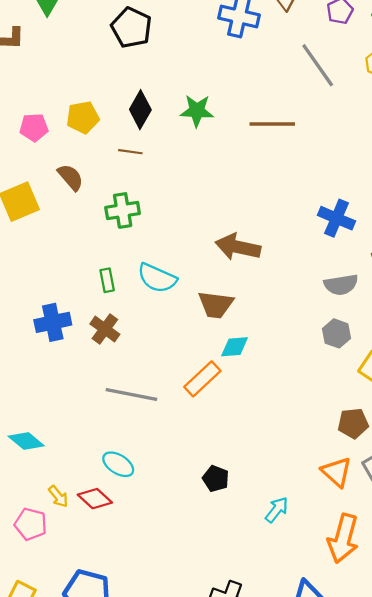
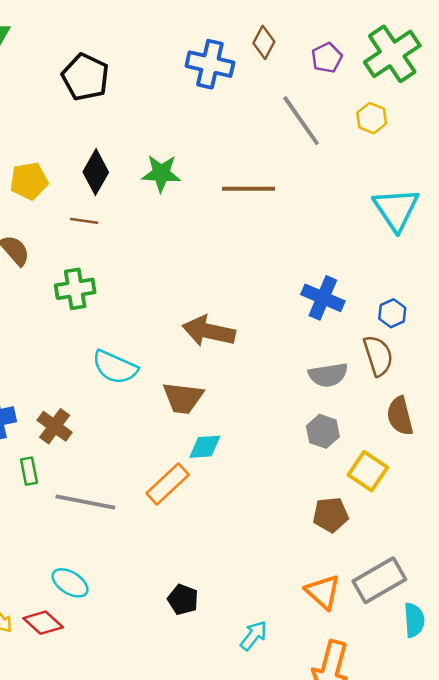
green rectangle: (107, 280) -> (29, 471), moved
brown pentagon: (353, 423) -> (331, 515), moved

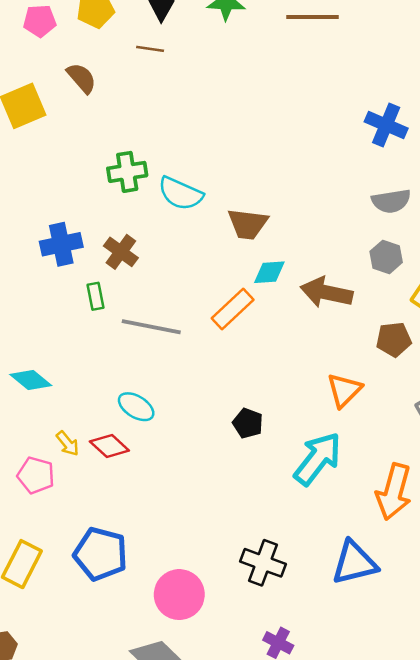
green cross: (75, 289) -> (127, 172), moved
brown arrow: (209, 331) -> (326, 292), moved
orange triangle: (323, 592) -> (344, 390), moved, turned 33
cyan arrow: (254, 635) -> (318, 459), size x1.8

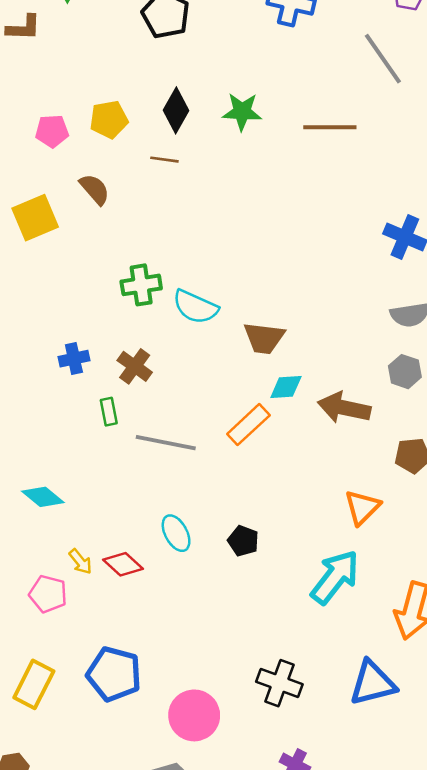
blue cross: (61, 244) -> (74, 359), size x0.7
cyan ellipse: (136, 407) -> (176, 533), moved, turned 30
black pentagon: (248, 423) -> (243, 541), moved

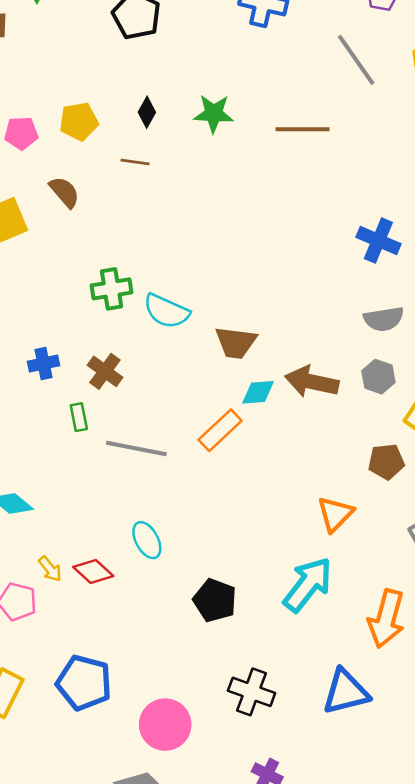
black diamond: (176, 110) -> (147, 112), size x0.7
brown arrow: (344, 408) -> (312, 382), moved
black pentagon: (243, 541) -> (215, 600), moved, size x1.4

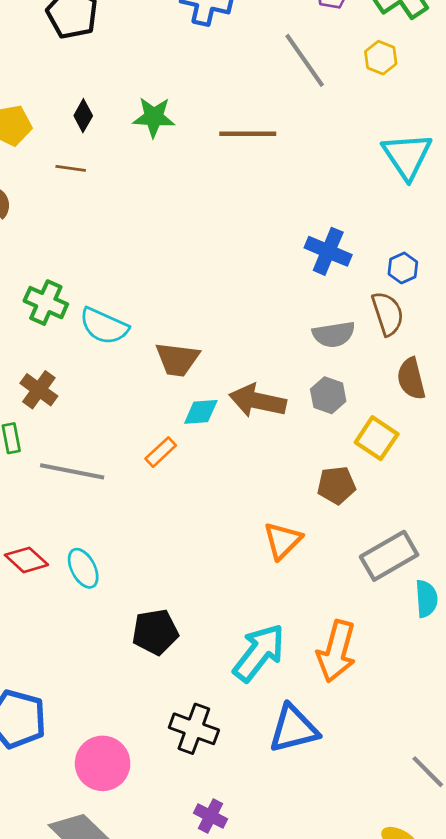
green cross: (112, 289) -> (46, 303), turned 33
orange rectangle: (220, 430) -> (161, 452), size x0.7
red diamond: (93, 571) -> (26, 560), moved
cyan arrow: (308, 585) -> (259, 653), moved
black pentagon: (215, 600) -> (155, 632), turned -30

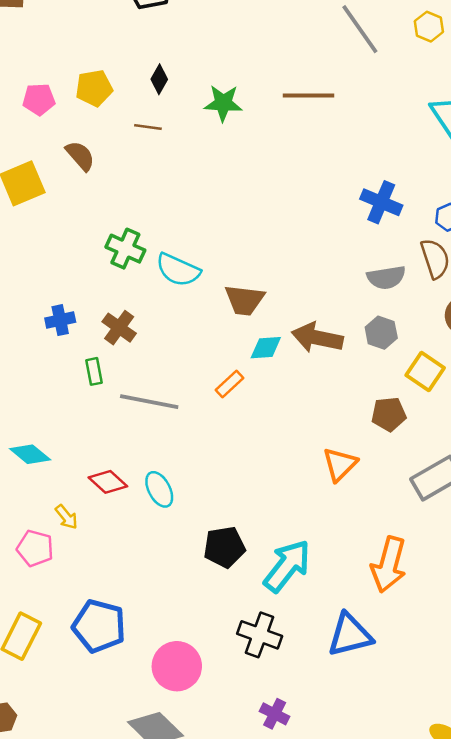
green star: (154, 117) -> (223, 103), moved
cyan arrow: (259, 653) -> (287, 566), moved

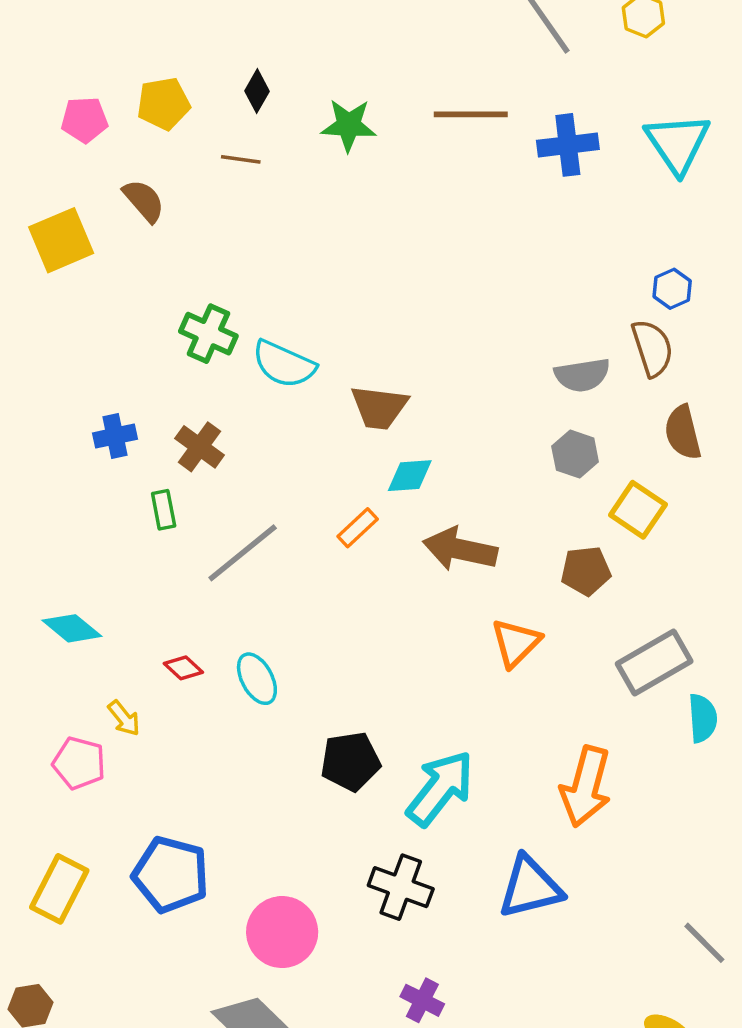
blue cross: (381, 202) -> (568, 145), moved, turned -30
brown arrow: (317, 338) -> (460, 549), moved
gray line: (149, 402) -> (243, 553), turned -50
red diamond: (108, 482) -> (183, 668), size x0.7

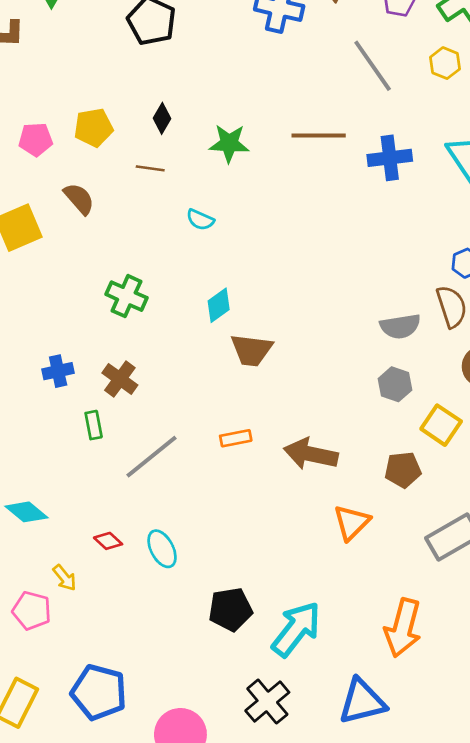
cyan semicircle: (284, 364) -> (200, 220), moved, size x0.6
cyan diamond: (410, 476) -> (219, 305), moved, turned -32
orange rectangle: (358, 528) -> (236, 438), turned 32
black cross: (401, 887) -> (267, 701), turned 30

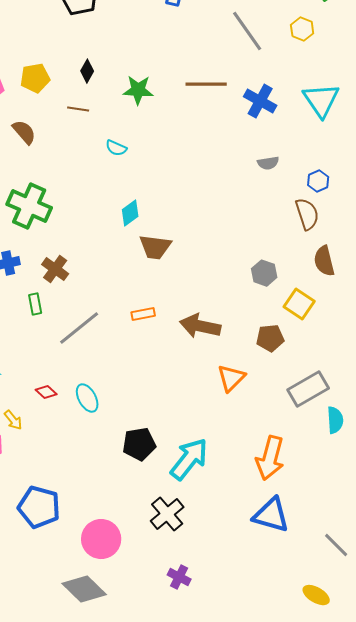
blue cross: (390, 158) -> (260, 101), turned 36
green cross: (126, 296) -> (29, 206), moved, size x1.4
gray semicircle: (400, 326) -> (268, 163), moved, size x0.7
blue triangle: (362, 701) -> (271, 515), moved, turned 30

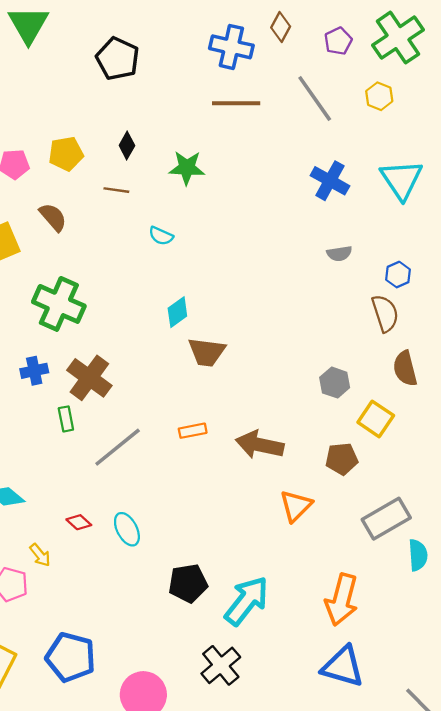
brown line: (206, 84) -> (236, 103), moved
brown cross: (55, 269) -> (89, 378), size x1.4

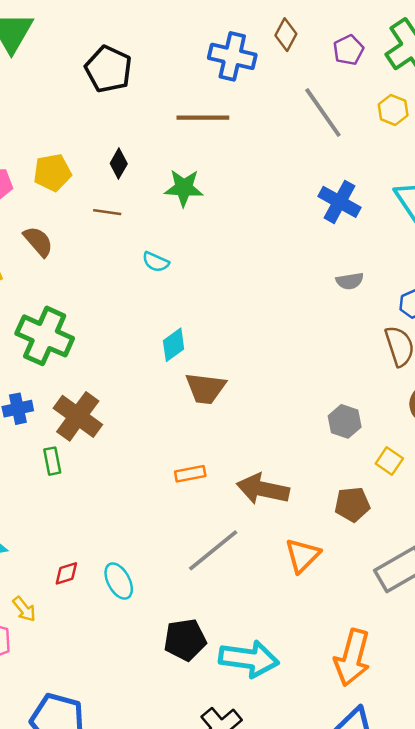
brown line: (236, 103) -> (203, 118), moved
yellow square: (376, 419) -> (389, 461), size x0.7
gray line: (118, 447) -> (213, 550), moved
red diamond: (79, 522) -> (66, 573), turned -60
cyan arrow: (247, 601) -> (249, 659), turned 60

